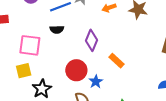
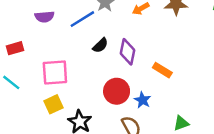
black semicircle: (57, 29) -> (100, 45), moved, turned -32

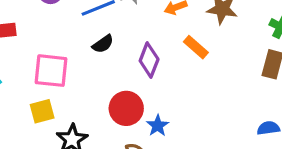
black semicircle: (100, 45) -> (103, 44), moved
orange rectangle: (162, 70) -> (196, 47), moved

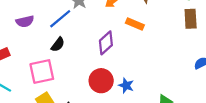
black semicircle: (103, 44) -> (58, 44), moved
purple diamond: (149, 60) -> (106, 43), turned 45

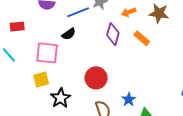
purple diamond: (106, 43) -> (113, 34), moved, turned -50
blue star: (126, 85) -> (129, 99), moved

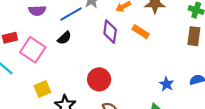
pink square: (47, 53) -> (33, 50), moved, turned 35
blue star: (129, 99) -> (167, 84), moved

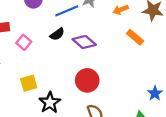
purple diamond: (110, 32) -> (84, 42), moved, turned -65
pink square: (33, 50) -> (24, 42), size x0.6

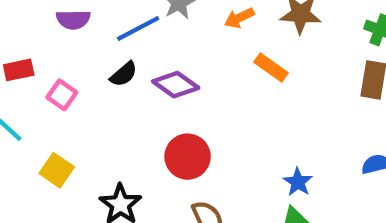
yellow square: (29, 83) -> (57, 170), moved, turned -35
blue star: (155, 93) -> (298, 182), moved

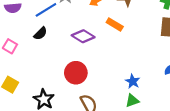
purple diamond: (176, 85) -> (83, 36), moved

